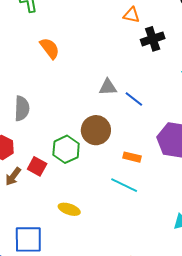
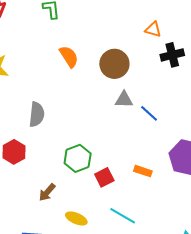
brown circle: (96, 130) -> (114, 64), moved
red square: (37, 166) -> (104, 177), moved, turned 30
brown arrow: (13, 176) -> (47, 192), moved
cyan line: (124, 185) -> (123, 216), moved

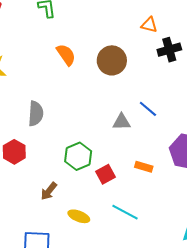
gray triangle: (124, 100) -> (121, 122), moved

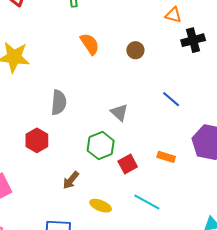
brown circle: (112, 60) -> (135, 50), size x0.6
gray triangle: (121, 122) -> (119, 112), moved, turned 42

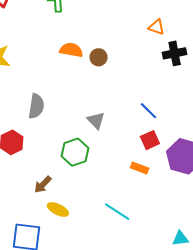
orange semicircle: (90, 44) -> (71, 50), turned -50
brown circle: (135, 50) -> (99, 57), moved
red square: (128, 164) -> (150, 140), moved
yellow ellipse: (101, 206) -> (58, 210), moved

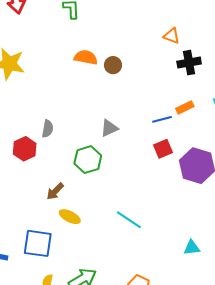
gray semicircle: (36, 106) -> (48, 129), moved, size x0.7
blue line: (148, 111) -> (162, 119), turned -60
gray triangle: (96, 120) -> (109, 128), turned 48
orange rectangle: (140, 168) -> (185, 107), moved, turned -48

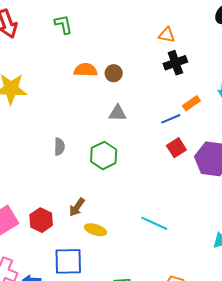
black cross: (189, 63) -> (175, 63), moved
gray triangle: (109, 128) -> (118, 113), moved, turned 36
red hexagon: (25, 149) -> (41, 220), moved
green hexagon: (88, 160) -> (104, 155), moved

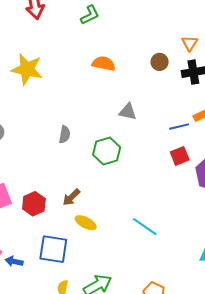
green L-shape: (63, 24) -> (90, 15), turned 65
orange triangle: (167, 35) -> (190, 43), turned 42
brown circle: (114, 73) -> (160, 62), moved

